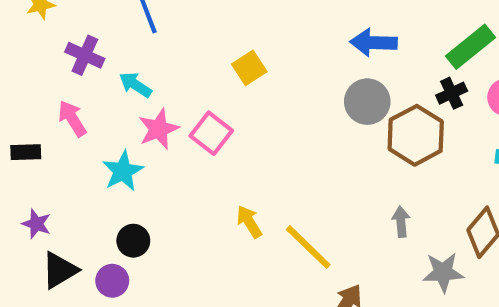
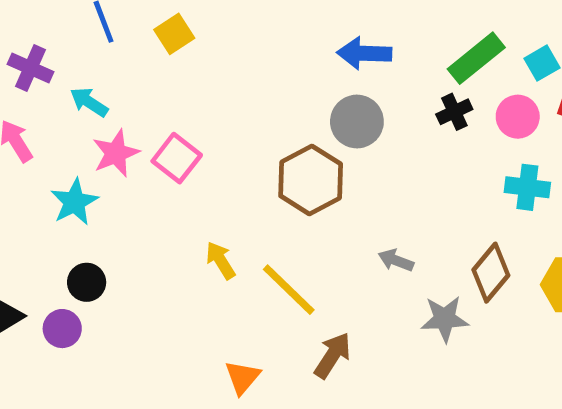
yellow square: (249, 68) -> (174, 34), moved
brown hexagon: (416, 135) -> (311, 180), moved
gray arrow: (401, 222) -> (396, 260), turned -64

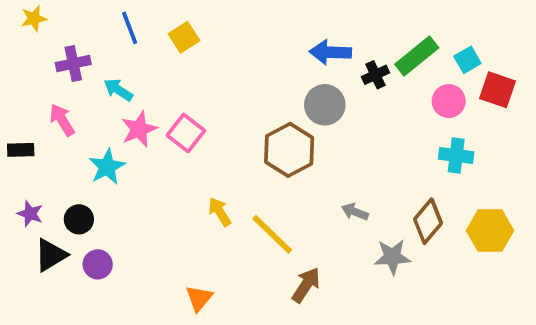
purple cross: (31, 68) -> (73, 64), turned -36
black cross: (454, 112) -> (375, 75), moved
black circle: (87, 282) -> (79, 219), moved
orange triangle: (242, 377) -> (199, 298), moved

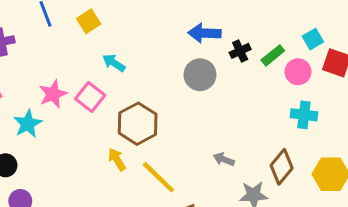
green rectangle: (417, 56) -> (273, 55), moved, size x0.7
cyan arrow: (118, 90) -> (114, 63), moved
brown hexagon: (289, 150) -> (138, 124), moved

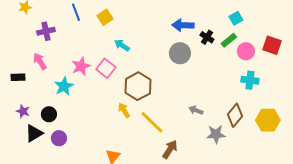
cyan square: (313, 39) -> (236, 18), moved
black cross: (240, 51) -> (207, 37), turned -32

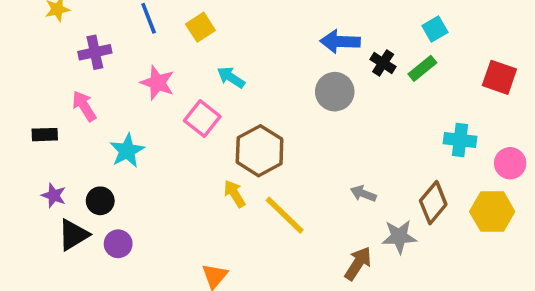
pink circle: (246, 51) -> (510, 163), moved
pink star: (81, 66) -> (158, 83), moved, turned -30
brown arrow: (170, 149) -> (358, 263), moved

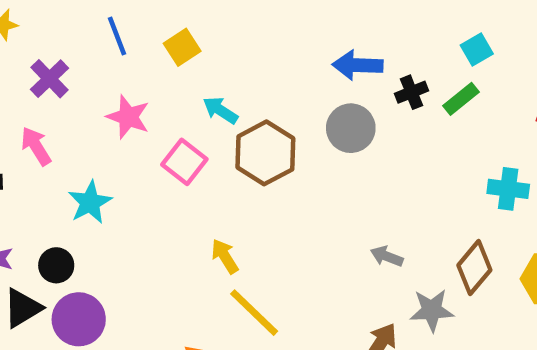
purple cross: (95, 52) -> (49, 79), turned -32
black cross: (383, 63) -> (411, 92), turned 35
brown hexagon: (260, 151) -> (265, 153), moved
yellow line: (285, 215) -> (254, 313), moved
purple circle: (118, 244) -> (79, 319), size x1.5

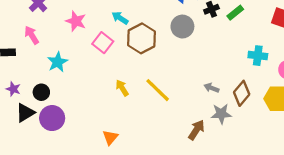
gray arrow: (387, 256) -> (211, 88), moved
yellow line: (254, 313) -> (158, 90), moved

